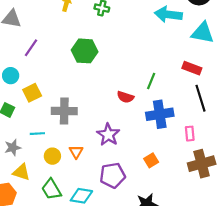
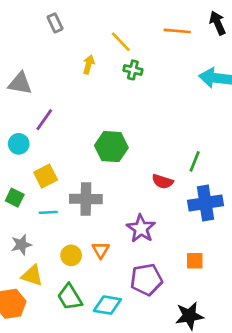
green hexagon: (85, 51) -> (111, 147), moved
cyan circle: (11, 76) -> (19, 144), moved
cyan line: (37, 134) -> (48, 212), moved
orange square: (151, 160) -> (195, 261), turned 32

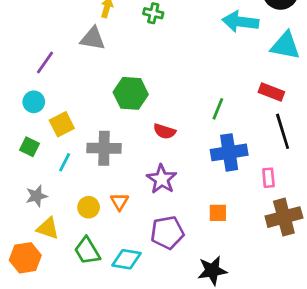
gray triangle: (20, 83) -> (93, 39), moved
purple line: (44, 120) -> (45, 62), moved
cyan circle: (19, 144) -> (34, 102), moved
red semicircle: (162, 181) -> (164, 131), moved
cyan line: (48, 212) -> (65, 162), turned -60

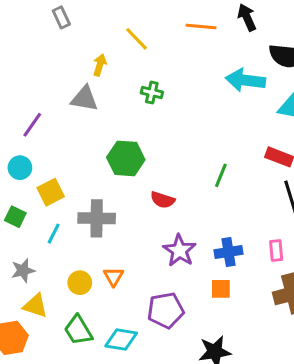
green cross: (153, 13) -> (152, 92), moved
blue cross: (229, 152) -> (229, 252), moved, size x0.7
purple star: (162, 179) -> (179, 250), moved

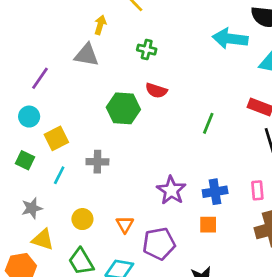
red semicircle: (163, 200) -> (156, 91), moved
gray cross: (97, 218) -> (97, 162), size x0.7
orange triangle: (113, 277) -> (125, 225), moved

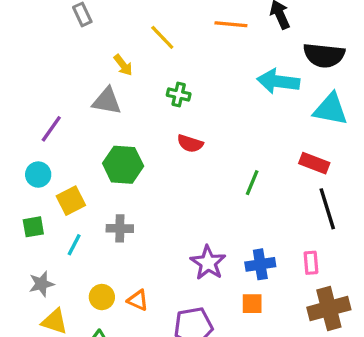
yellow arrow: (100, 25) -> (123, 65), turned 126
green hexagon: (123, 108) -> (123, 165), moved
green square: (25, 160) -> (33, 227), turned -36
orange triangle: (125, 225) -> (138, 300), moved, turned -36

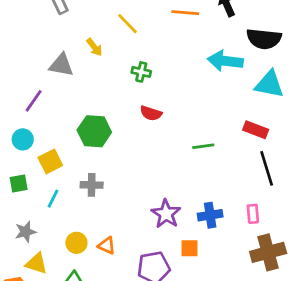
gray triangle: (107, 101) -> (61, 65), moved
green line: (252, 183) -> (203, 146), turned 60
orange square: (252, 304) -> (189, 248), moved

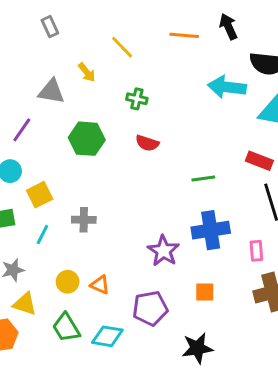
green hexagon: (94, 131) -> (87, 139), moved
blue cross: (210, 215) -> (211, 230), moved, size x1.4
orange square: (189, 248) -> (205, 292), moved

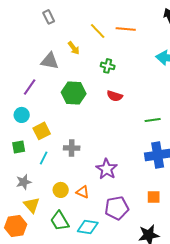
orange line: (184, 35) -> (126, 29), moved
purple star: (163, 251) -> (107, 169), moved
yellow triangle: (25, 304) -> (32, 205), turned 30

